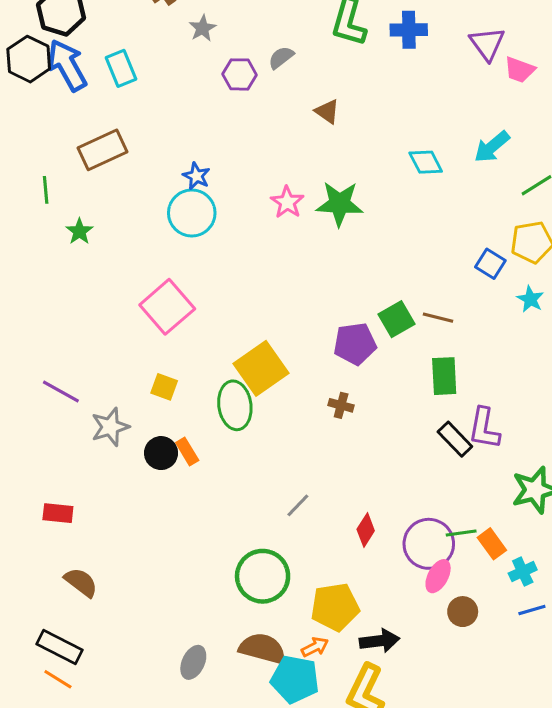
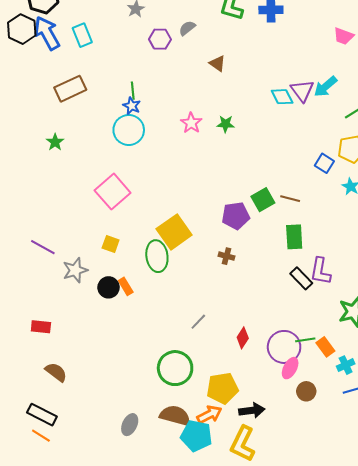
purple triangle: (487, 44) -> (302, 91), moved
green line: (46, 190) -> (133, 91), moved
green star: (340, 204) -> (226, 124), size x0.6
orange arrow: (315, 647) -> (209, 415), size x1.4

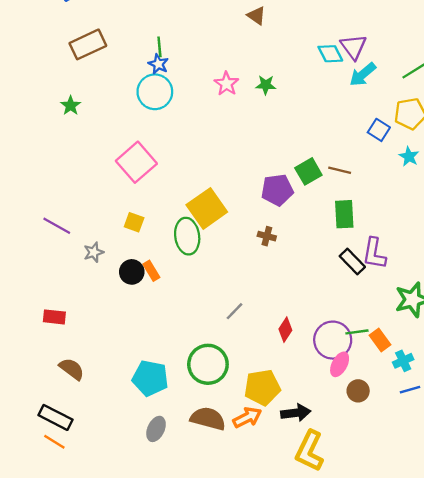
cyan arrow: (325, 87) -> (363, 74), moved
gray star: (75, 270) -> (94, 252), size x0.7
cyan pentagon: (196, 436) -> (150, 378), moved
yellow L-shape: (243, 444) -> (310, 451), moved

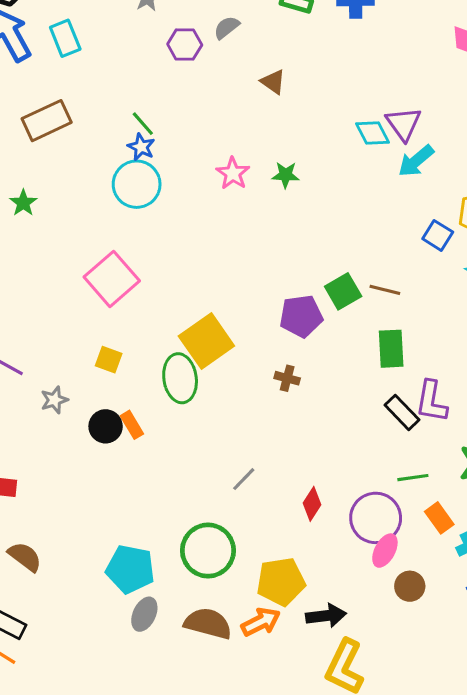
green line: (159, 47) -> (143, 124), turned -36
green line: (357, 332) -> (413, 478), moved
gray ellipse: (156, 429) -> (144, 614), moved

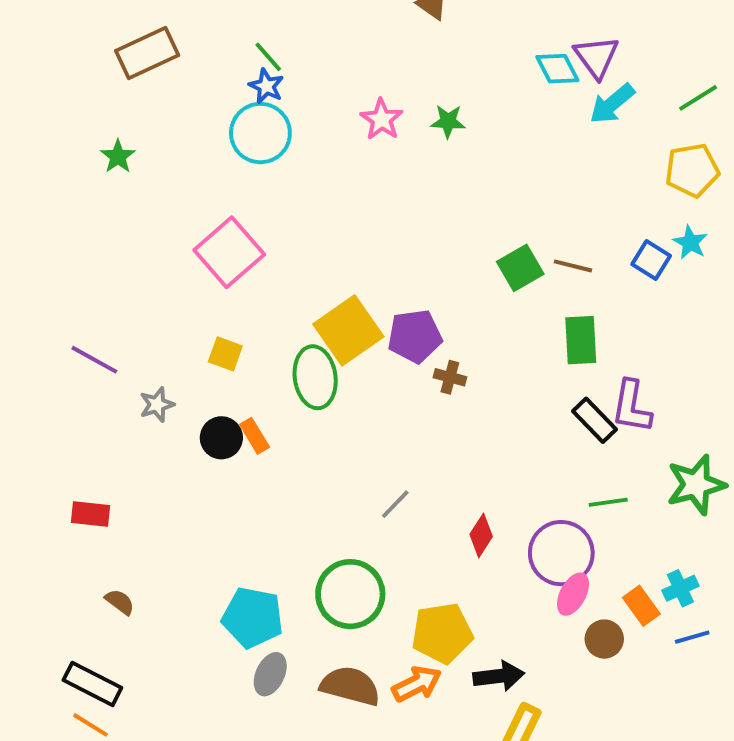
blue square: (438, 235) -> (651, 260), moved
purple pentagon: (301, 316) -> (415, 336), moved
orange rectangle: (439, 518) -> (641, 606), moved
brown semicircle: (25, 557) -> (120, 602), size x0.7

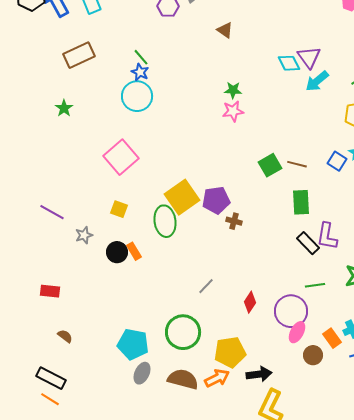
pink star: (382, 119) -> (233, 111), moved, turned 30

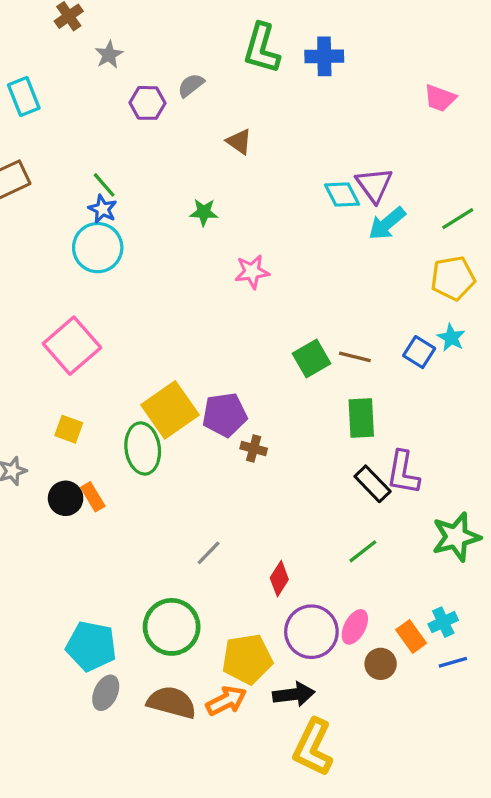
green star: (233, 90) -> (204, 212), moved
green line: (315, 285) -> (363, 551), moved, turned -30
purple circle: (291, 311) -> (311, 632), moved

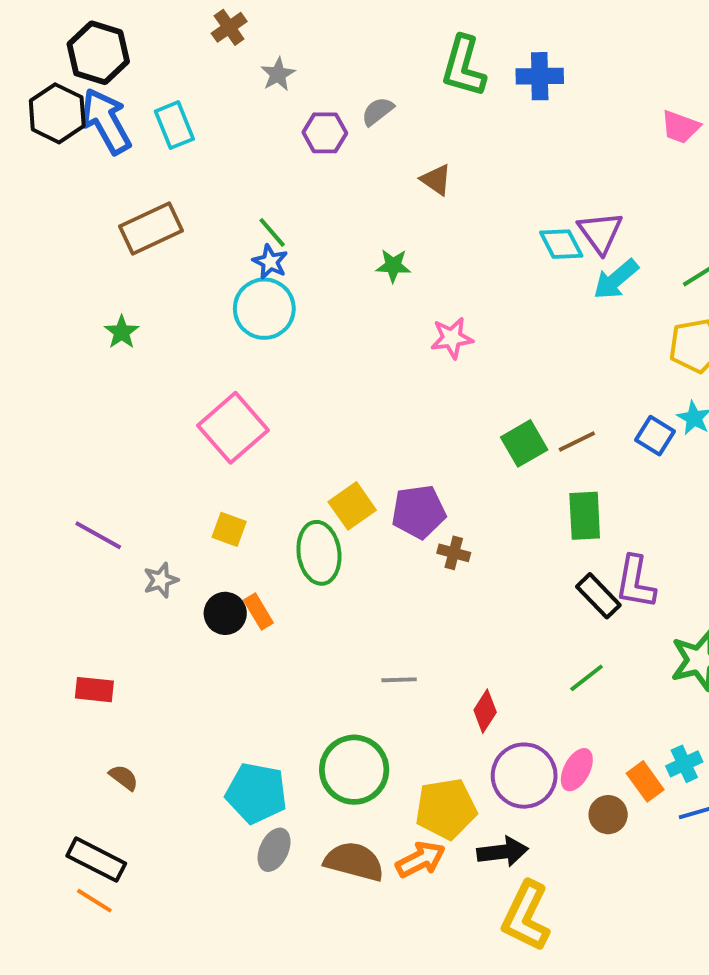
brown line: (355, 357) -> (577, 441), turned -40
yellow square: (170, 410) -> (352, 506), size x0.7
gray line: (209, 553) -> (399, 680), turned 44

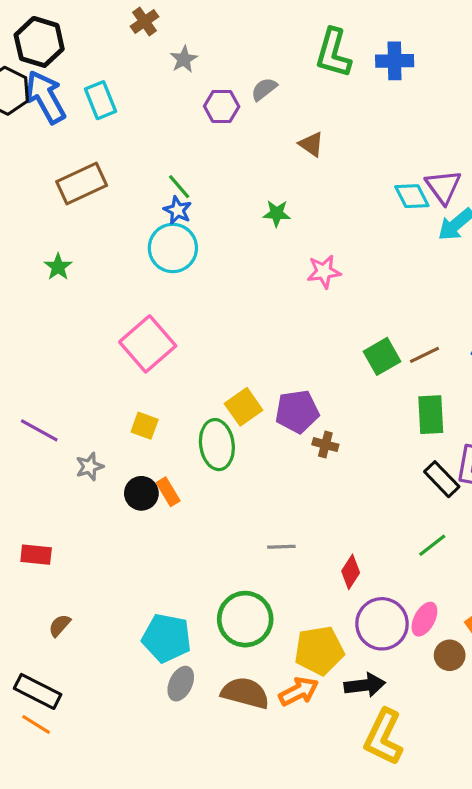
brown semicircle: (124, 777) -> (60, 625), turned -85

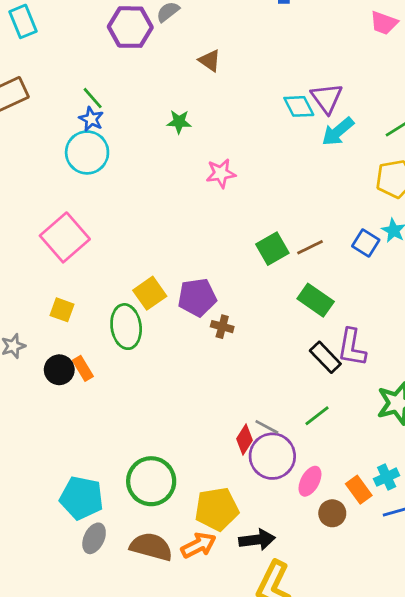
purple hexagon: (222, 106) -> (130, 27), size x1.4
green rectangle: (431, 415) -> (316, 300), turned -52
gray line: (281, 547) -> (267, 427), moved, turned 30
purple circle: (382, 624) -> (272, 456), moved

